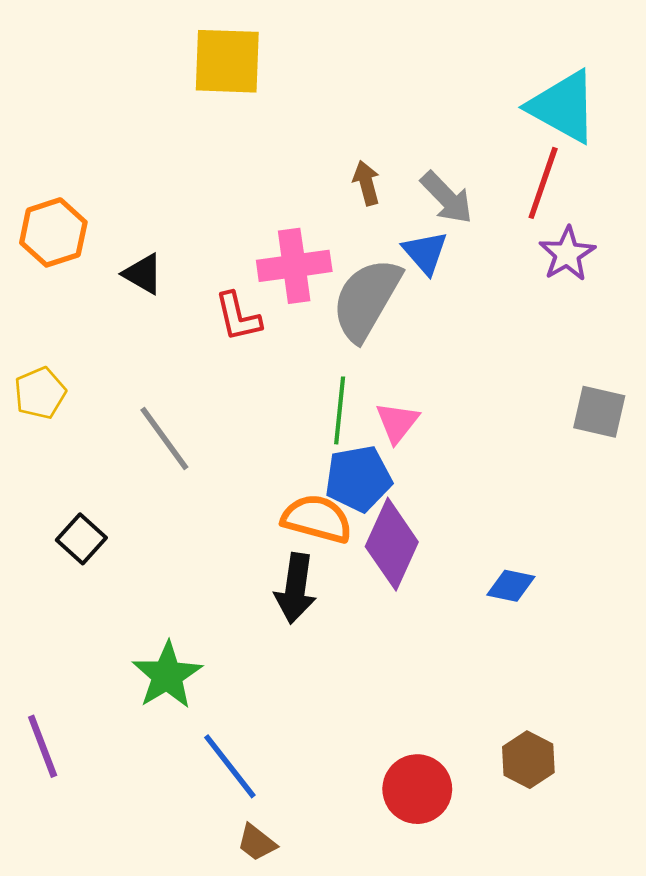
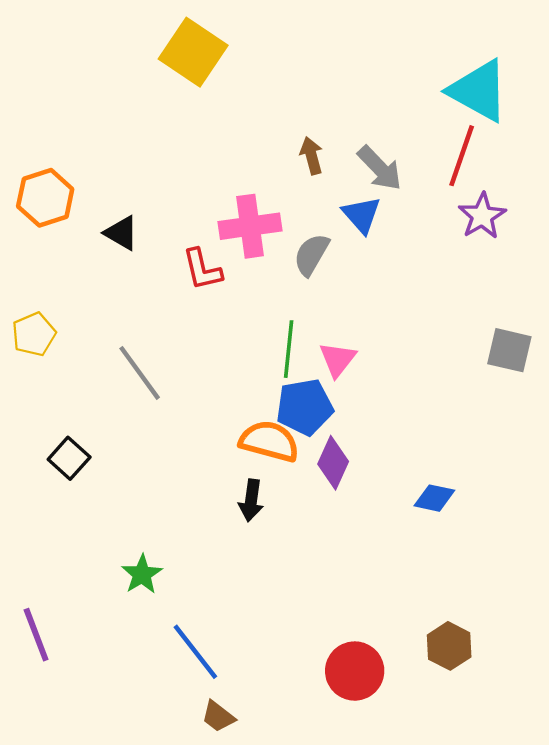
yellow square: (227, 61) -> (193, 52), turned 32
gray semicircle: (366, 299) -> (311, 255), size x0.6
purple diamond: (392, 544) -> (333, 463), size x0.7
black arrow: (296, 588) -> (251, 500), size x0.7
green star: (167, 675) -> (142, 574), size x0.7

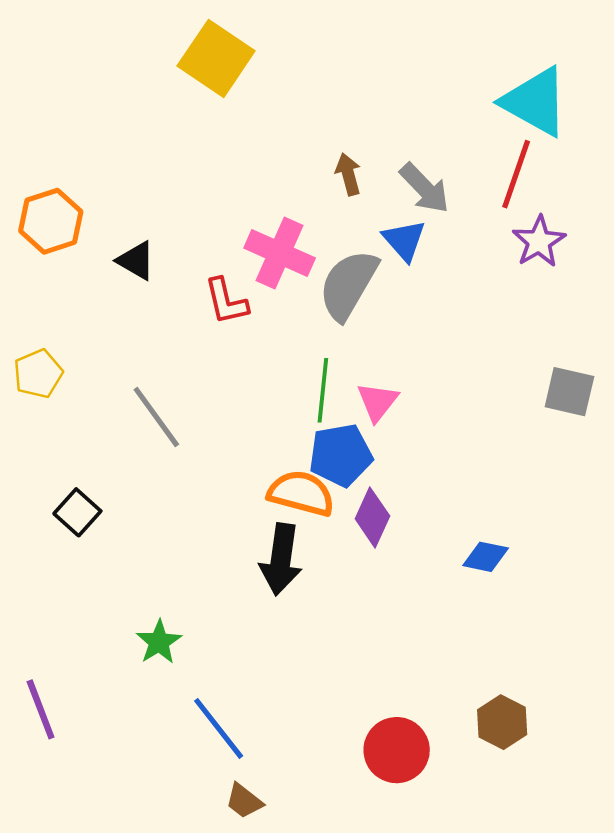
pink cross: (250, 226) -> (280, 253), turned 32
gray semicircle: (311, 255) -> (348, 285), size x1.5
black arrow: (251, 500) -> (281, 559), size x1.5

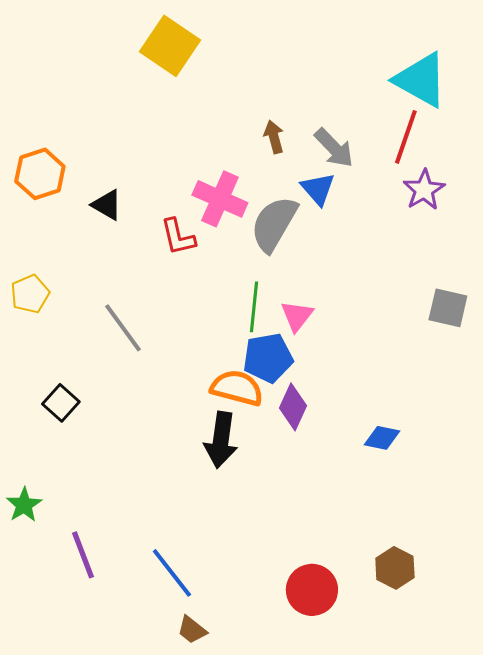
green star: (159, 642) -> (24, 505), moved
purple line: (41, 709) -> (83, 555), moved

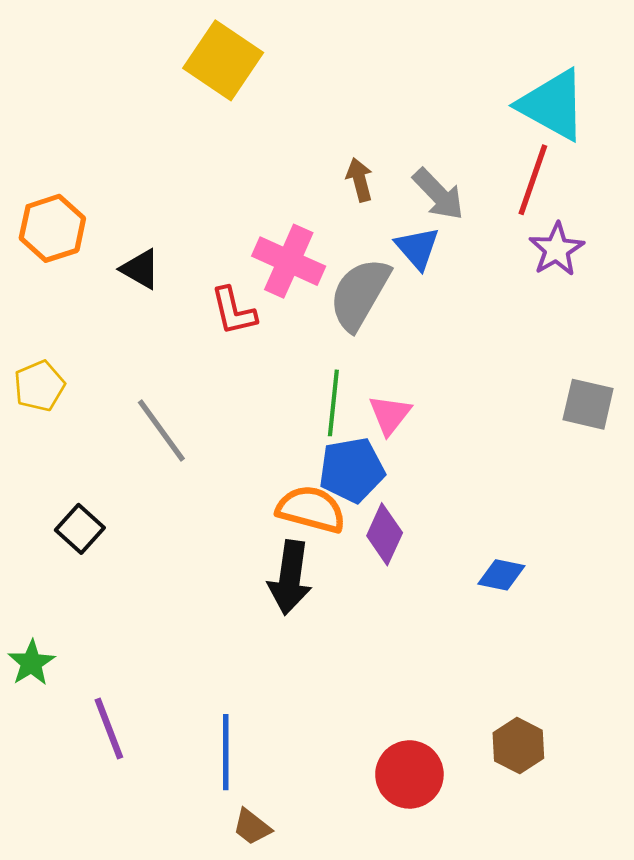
blue line: (172, 573) -> (226, 752), turned 38

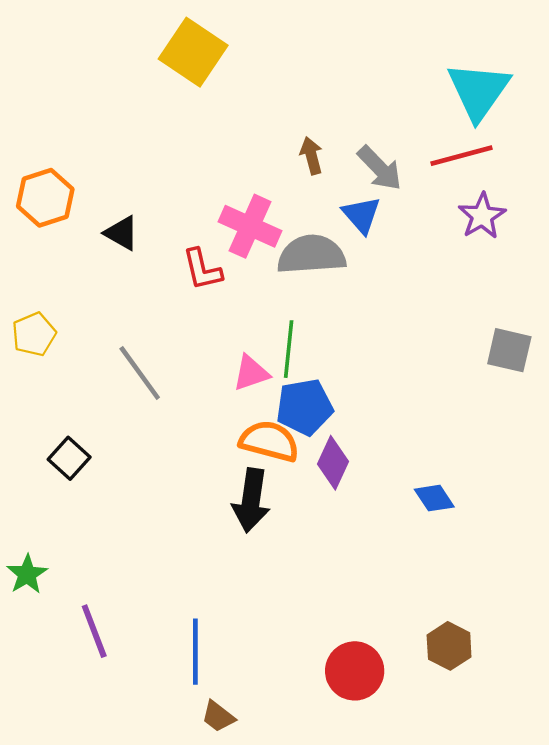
cyan triangle: (553, 105) -> (479, 91), turned 36
red line: (533, 180) -> (462, 156), turned 56
gray semicircle: (360, 294) -> (311, 255), turned 56
pink triangle: (390, 415) -> (251, 373), moved, turned 33
blue diamond: (501, 575) -> (434, 498), turned 45

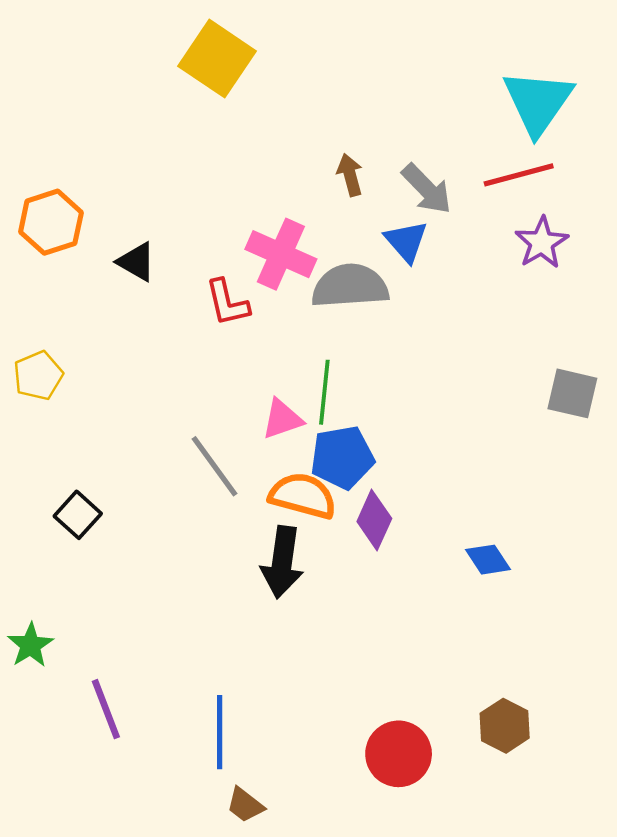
gray line: (140, 373) -> (214, 466), moved

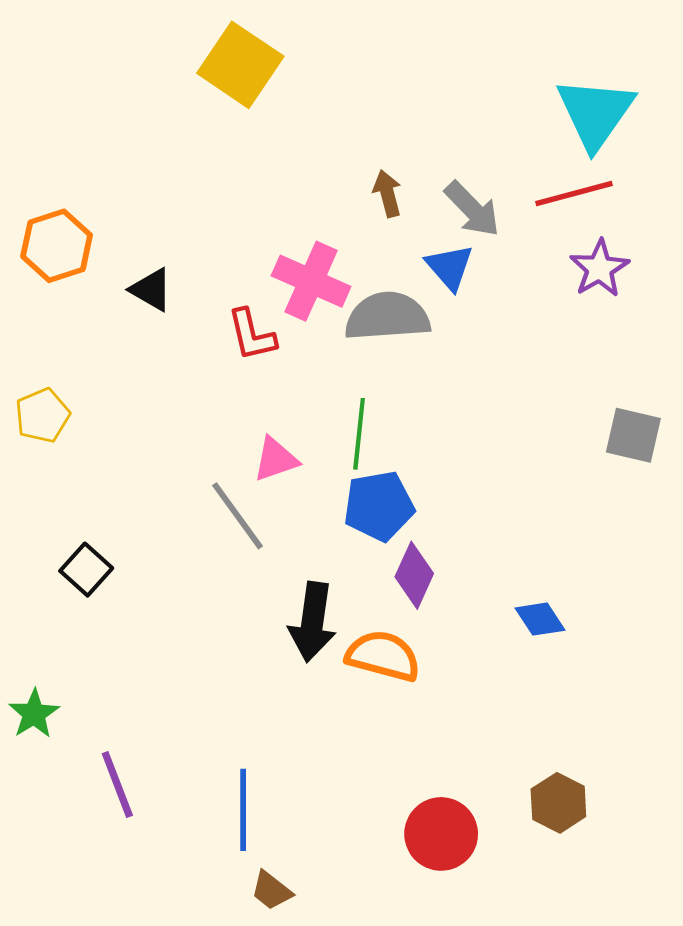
pink triangle: (282, 419) -> (276, 459), moved
orange semicircle: (303, 496) -> (383, 656), moved

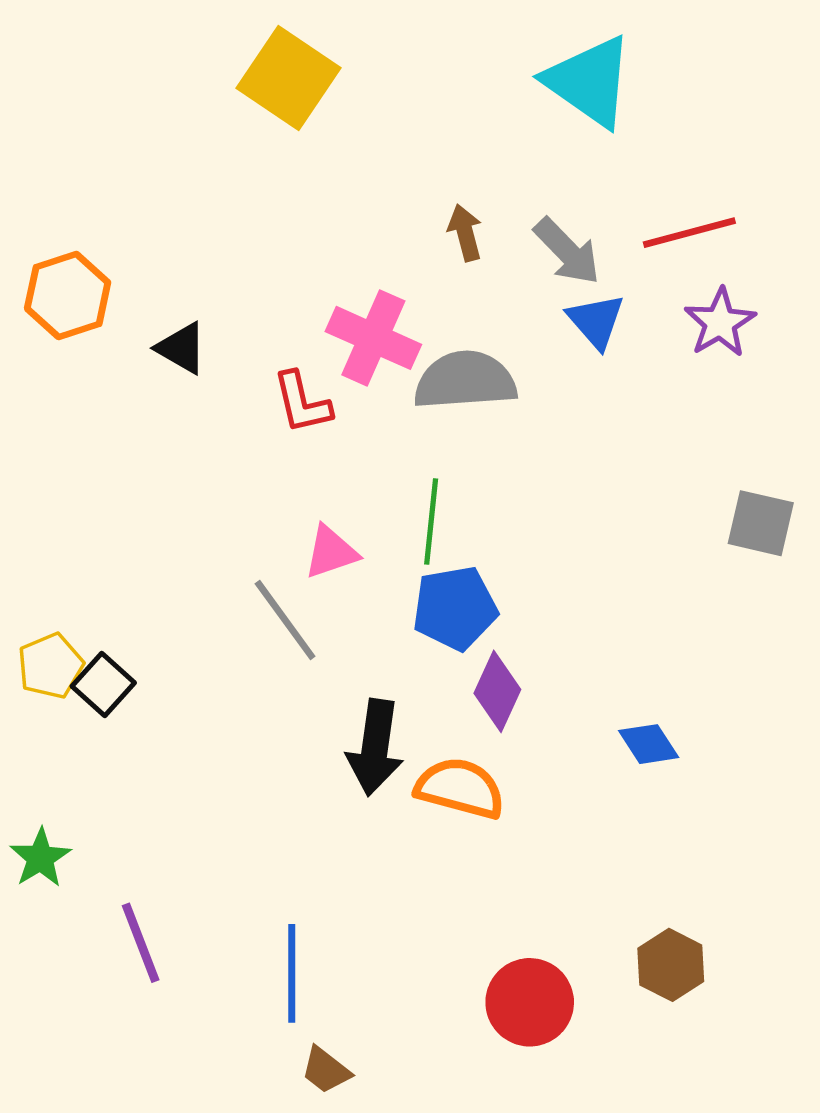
cyan triangle: (595, 113) -> (589, 81), moved, turned -30
blue triangle: (450, 267) -> (596, 321), moved
yellow pentagon: (42, 415) -> (51, 666), moved

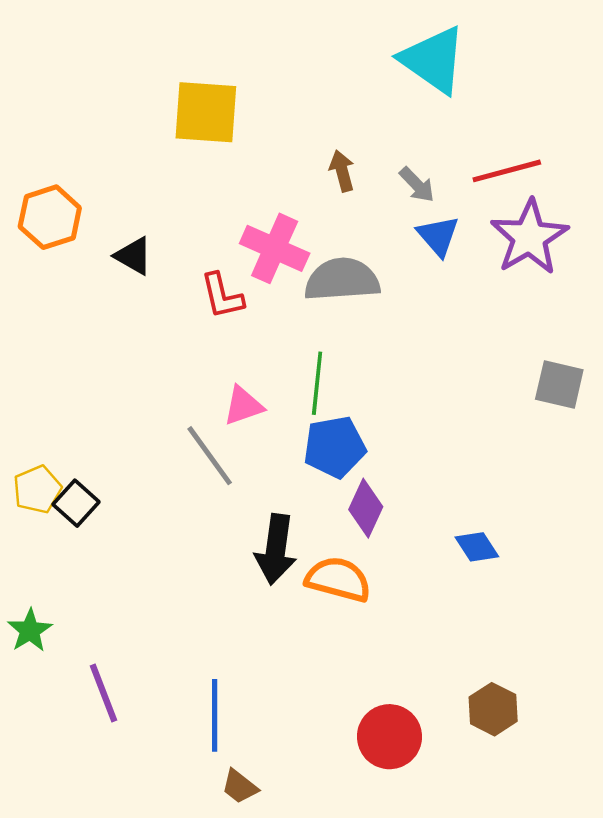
yellow square: (288, 78) -> (206, 112), moved, turned -30
gray arrow: (567, 251) -> (417, 185), size x0.7
purple star: (720, 323) -> (529, 237), size x1.5

